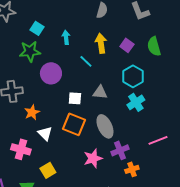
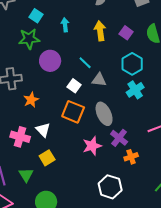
cyan line: (86, 61) -> (85, 63), moved
white square: (75, 98) -> (74, 86), turned 32
white triangle: (45, 133) -> (43, 130), moved
purple cross: (120, 150) -> (119, 138), turned -30

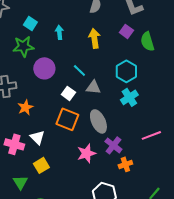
purple square: (126, 33) -> (126, 31), moved

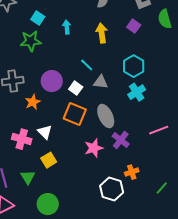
green semicircle: (147, 41) -> (165, 19), moved
purple circle: (44, 68) -> (52, 81), moved
orange cross: (125, 164) -> (132, 172), moved

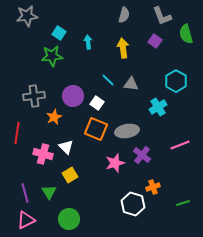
cyan hexagon: (134, 66) -> (176, 81), moved
gray triangle: (101, 82) -> (131, 84), moved
gray ellipse: (106, 116) -> (127, 131), turned -75
green line: (162, 188) -> (183, 203), turned 32

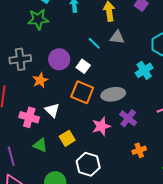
gray triangle: (131, 84) -> (117, 37), moved
yellow square: (70, 175) -> (67, 138), moved
green triangle: (49, 192) -> (40, 145), moved, turned -35
white hexagon: (133, 204) -> (88, 164), moved

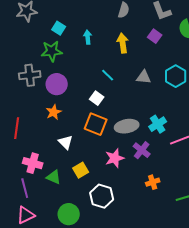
gray triangle: (117, 37) -> (144, 77), moved
gray cross: (20, 59) -> (30, 75), moved
purple circle: (59, 59) -> (57, 84), moved
cyan cross: (144, 70) -> (158, 124), moved
pink cross: (29, 117) -> (33, 163), moved

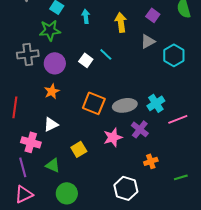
gray triangle: (144, 77) -> (148, 41), moved, turned -35
white square: (97, 98) -> (86, 60), moved
white triangle: (66, 142) -> (51, 124), moved, turned 49
green triangle: (54, 177) -> (53, 165), moved
white hexagon: (102, 196) -> (126, 188), moved

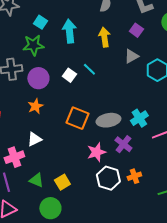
cyan arrow: (86, 16) -> (69, 31), size x1.6
pink cross: (31, 142) -> (14, 157), turned -36
yellow square: (79, 149) -> (62, 182), moved
white hexagon: (126, 188) -> (108, 178), moved

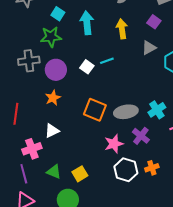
cyan line: (89, 69) -> (107, 61), turned -64

